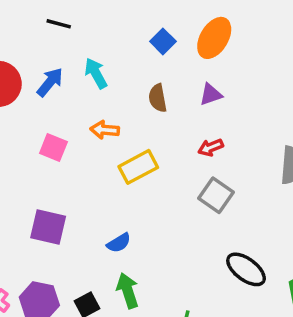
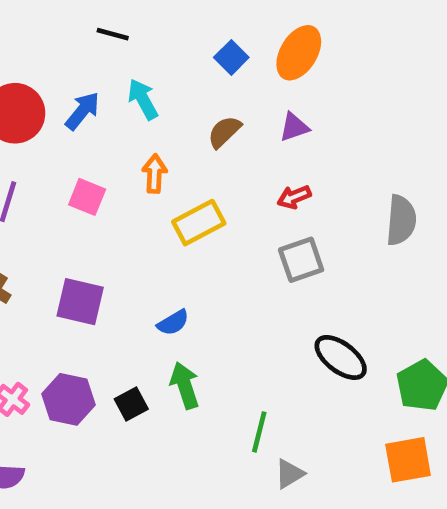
black line: (59, 24) -> (113, 34), moved
brown semicircle: (158, 98) -> (224, 132), turned 56
orange arrow: (105, 130) -> (155, 174), turned 88
gray square: (216, 195) -> (301, 260), turned 36

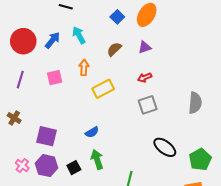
pink square: (87, 197) -> (55, 78), turned -35
gray semicircle: (401, 220) -> (195, 103), moved
purple square: (80, 302) -> (47, 136), moved

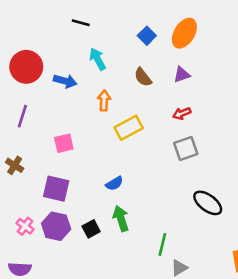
blue arrow: (53, 40) -> (65, 81), moved, turned 66
brown semicircle: (114, 49) -> (143, 77), turned -84
pink square: (55, 78) -> (64, 143), moved

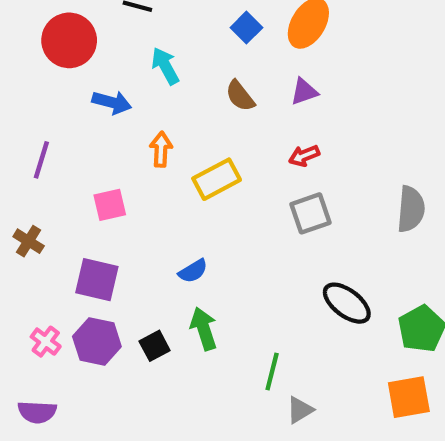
red circle: (26, 67) -> (69, 40), moved
orange arrow: (104, 101) -> (161, 149), moved

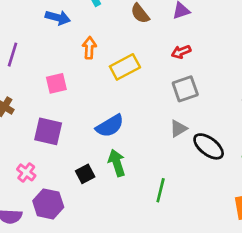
blue semicircle: (193, 271) -> (110, 126), size x1.5
pink cross: (46, 342) -> (26, 172), moved
purple hexagon: (97, 342) -> (48, 204), moved
gray triangle: (300, 410) -> (178, 129), moved

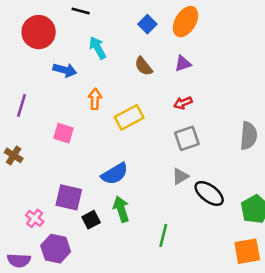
pink square: (56, 83) -> (63, 133), turned 30
purple square: (48, 131) -> (69, 197), moved

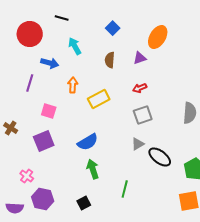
orange ellipse: (186, 22) -> (158, 37), moved
brown semicircle: (144, 66) -> (110, 60), turned 42
purple line: (22, 106) -> (30, 83), moved
purple square: (69, 197) -> (44, 141), moved, turned -35
black square: (91, 220) -> (84, 203), moved

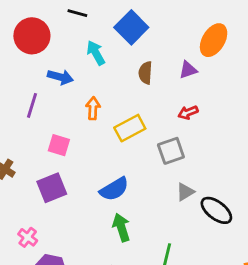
blue square: (113, 28) -> (131, 27), moved, size x1.6
gray square: (143, 115) -> (171, 151), moved

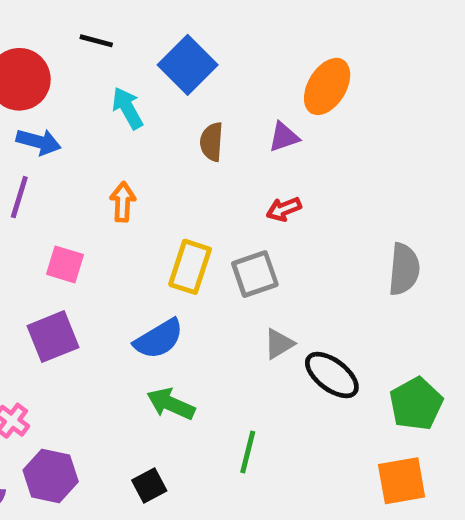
blue arrow: (60, 77) -> (39, 142), moved
yellow rectangle: (130, 128) -> (190, 267), moved, turned -44
green arrow: (121, 227) -> (171, 404), turned -48

